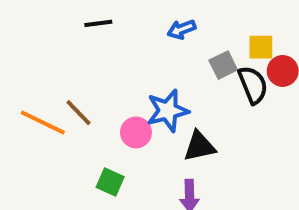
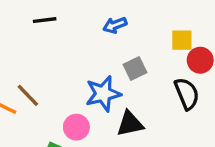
gray square: (223, 65) -> (135, 69), moved
black semicircle: (253, 85) -> (187, 94), moved
pink circle: (136, 132) -> (76, 127), moved

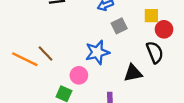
gray square: (135, 69) -> (119, 26), moved
black triangle: (130, 124) -> (133, 73), moved

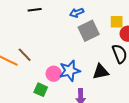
gray square: (119, 26) -> (89, 31), size x1.5
blue star: (97, 52) -> (70, 71), moved

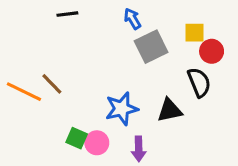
blue arrow: (77, 13) -> (132, 19), turned 80
pink circle: (54, 74) -> (97, 143), moved

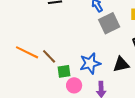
brown line: (52, 84) -> (49, 56), moved
green square: (77, 138) -> (64, 71), moved, turned -32

